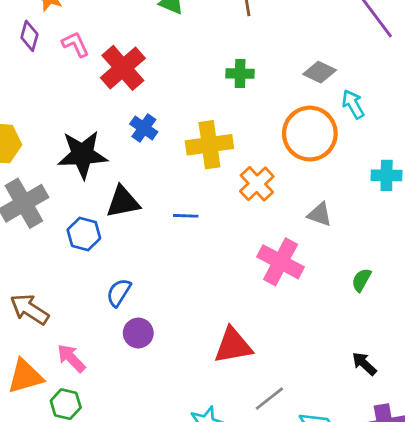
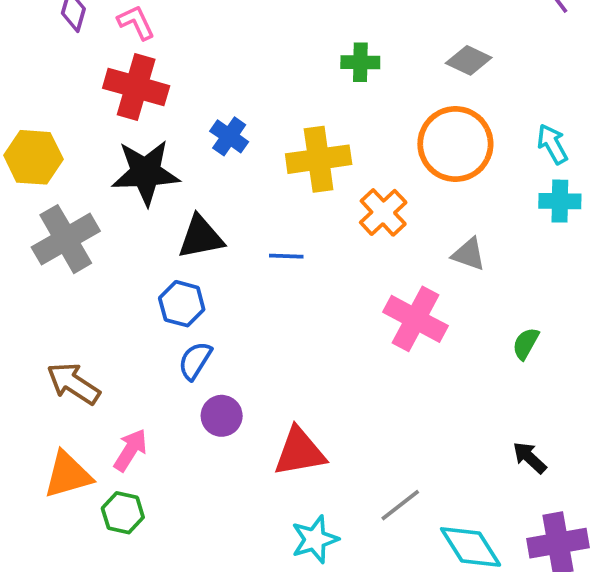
red cross: (123, 68) -> (136, 87), moved, turned -33
cyan arrow: (353, 104) -> (552, 144), moved
blue hexagon: (84, 234) -> (182, 304), moved
red triangle: (233, 346) -> (300, 452), moved
pink arrow: (71, 358) -> (130, 450), turned 76

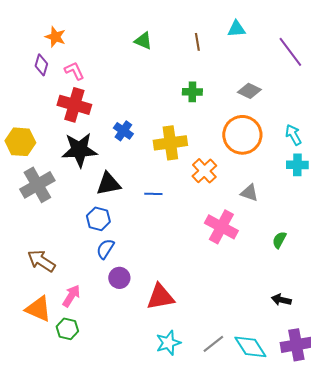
black arrow: (530, 458) -> (281, 300), turned -30
orange triangle: (68, 475) -> (38, 309), turned 40
gray line: (400, 505) -> (213, 344), moved

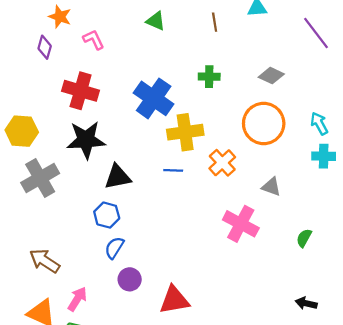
pink L-shape: (74, 71) -> (94, 40), moved
blue cross: (123, 131) -> (154, 98), moved, size x1.8
blue line: (153, 194) -> (173, 170), moved

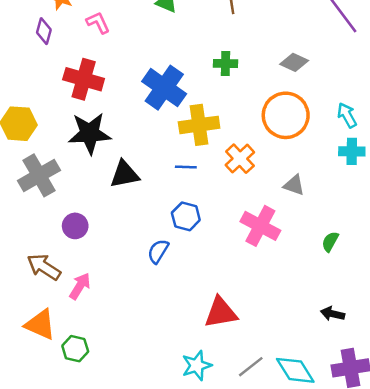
blue hexagon: (107, 215) -> (186, 216), moved
blue semicircle: (114, 248) -> (158, 251), moved
purple circle: (130, 279) -> (75, 226), moved
pink arrow: (77, 299) -> (80, 286), moved
red triangle: (174, 300) -> (221, 313), moved

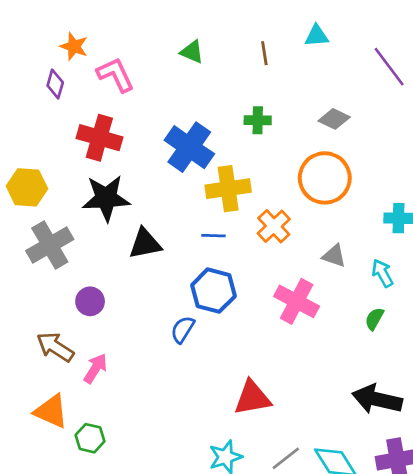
pink L-shape: (98, 23) -> (115, 75), size x1.4
cyan arrow: (347, 115) -> (382, 273), moved
blue hexagon: (186, 216) -> (213, 291), size x1.4
black arrow: (333, 314) -> (377, 399), size x1.8

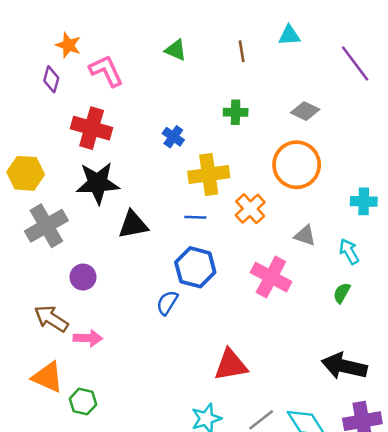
blue cross: (189, 147) -> (173, 137), size x0.5
pink arrow: (95, 368) -> (88, 338), turned 60

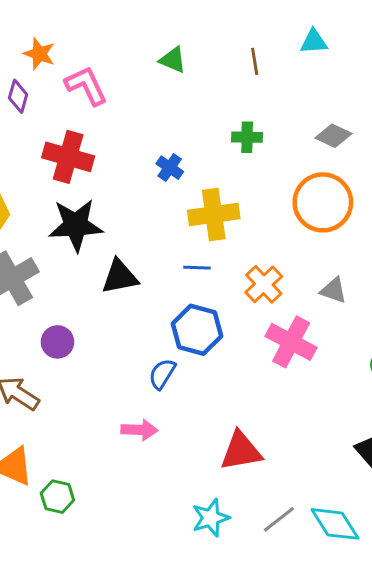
orange cross: (250, 209) -> (264, 284), moved
pink arrow: (88, 338) -> (139, 430), moved

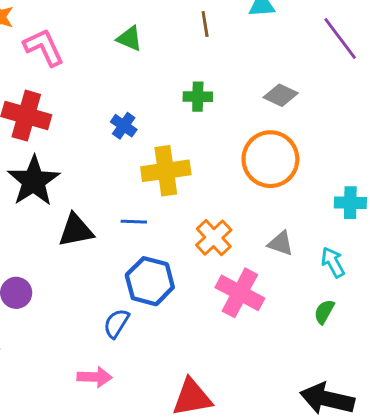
green triangle: (173, 60) -> (129, 39), moved
black star: (76, 225) -> (34, 181), turned -30
blue line: (197, 268) -> (134, 222), moved

